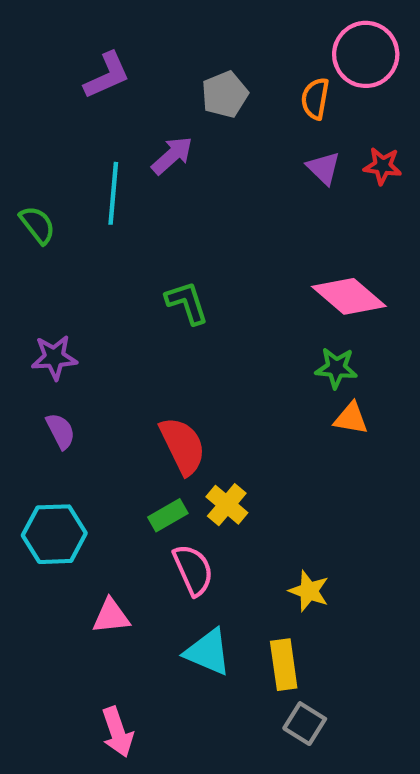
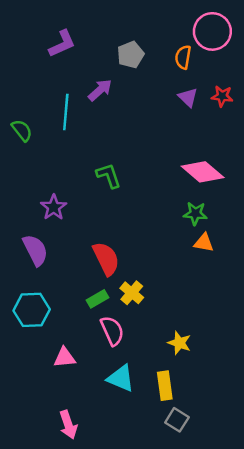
purple star: (54, 357) -> (54, 207), moved, turned -30
purple semicircle: (61, 431) -> (35, 250), size x1.5

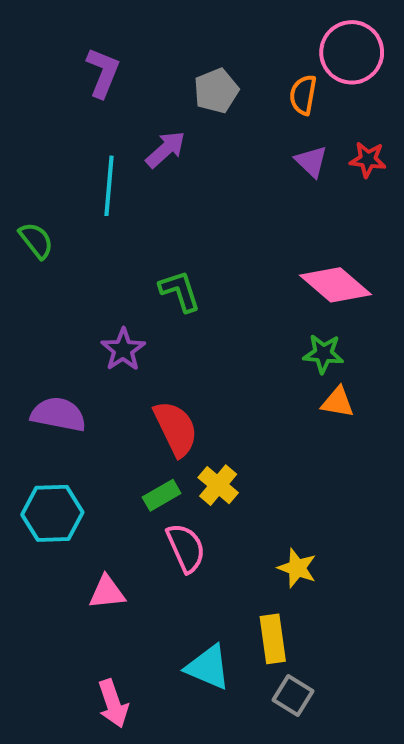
purple L-shape: (62, 44) -> (103, 73), turned -44
green semicircle: (22, 130) -> (36, 240), moved
purple star: (54, 207) -> (123, 350), moved
purple semicircle: (35, 250) -> (58, 414), turned -52
cyan triangle: (121, 378) -> (208, 667), moved

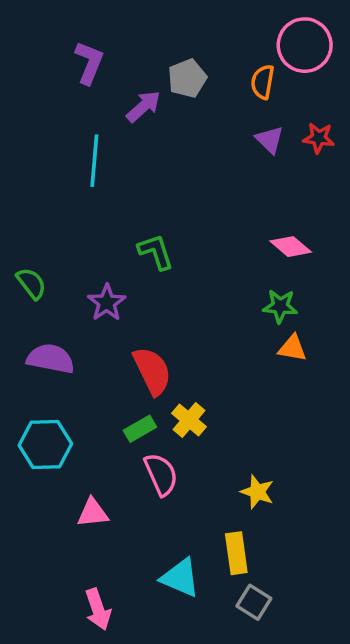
purple arrow: (166, 149) -> (143, 106), moved
green semicircle: (36, 240) -> (31, 283), moved
pink diamond: (335, 285) -> (291, 247), size x0.7

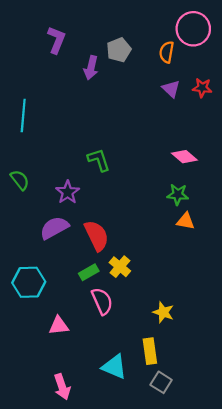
purple arrow: (143, 106) -> (91, 68), turned 145
cyan line: (94, 161) -> (23, 115), moved
purple semicircle: (51, 359) -> (54, 228), moved, turned -40

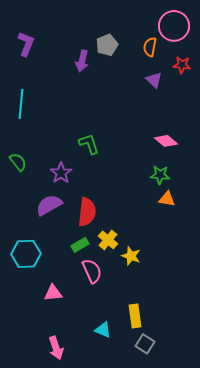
purple L-shape: (57, 40) -> (26, 44), moved
red star: (202, 88) -> (182, 65), moved
red semicircle: (97, 236) -> (87, 212), turned 32
yellow star: (163, 312) -> (131, 256), moved
cyan triangle: (114, 367) -> (103, 330), size x0.7

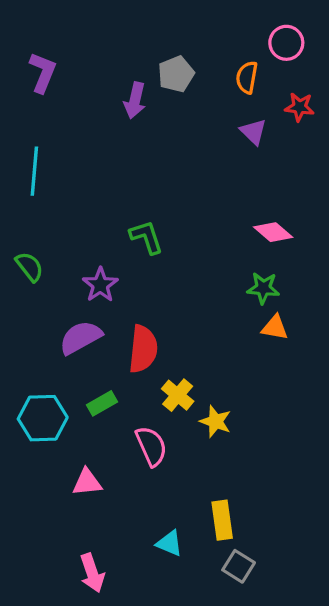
pink circle: (174, 26) -> (286, 43), size x0.7
green rectangle: (80, 245) -> (102, 403), moved

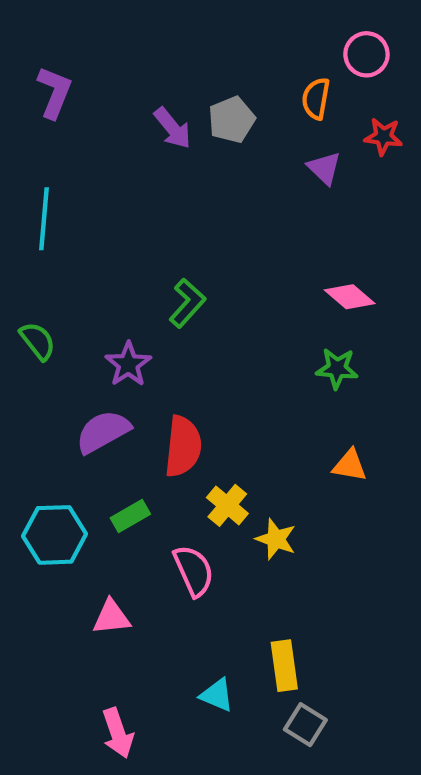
gray pentagon: (176, 74) -> (232, 120), moved
purple arrow: (135, 100) -> (173, 128), turned -52
green L-shape: (146, 237) -> (187, 303), turned 60
orange triangle: (275, 328) -> (350, 465), moved

